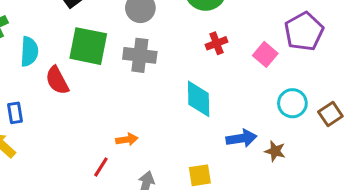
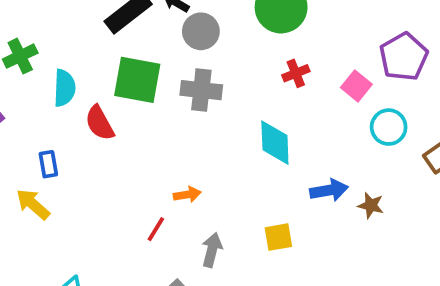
cyan circle: (292, 103) -> (389, 127), moved

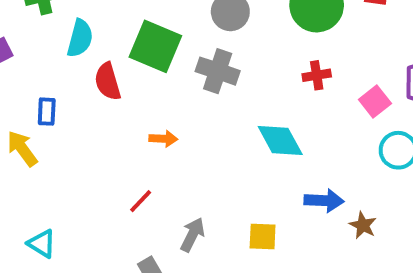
cyan diamond: (275, 143) -> (280, 141), turned -39
orange arrow: (187, 195) -> (163, 139), moved

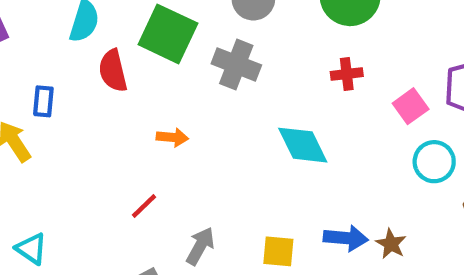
blue arrow: (324, 201) -> (346, 238), moved

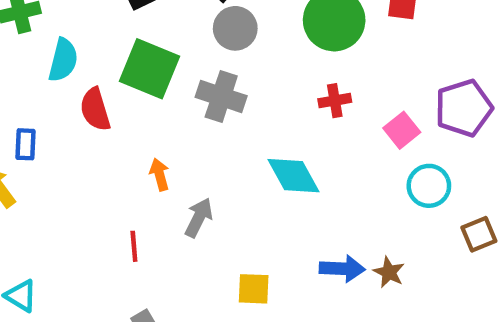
orange arrow: (172, 137) -> (159, 175), turned -108
red line: (144, 206) -> (134, 246), turned -48
gray arrow: (200, 246) -> (199, 218), moved
yellow square: (278, 251) -> (254, 289), moved

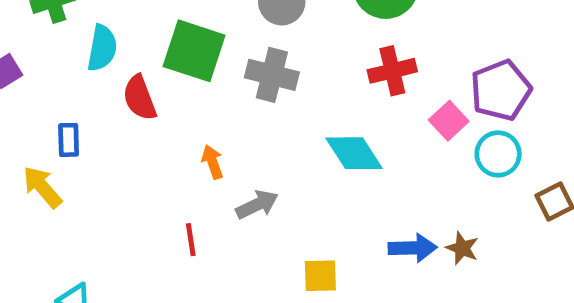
red cross: (335, 101) -> (392, 71), size x1.4
purple pentagon: (464, 108) -> (501, 90), moved
pink square: (402, 130) -> (449, 121), moved
gray arrow: (199, 218) -> (257, 205), turned 42

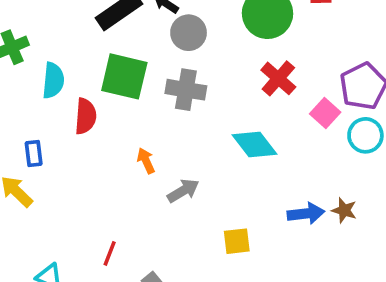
red cross: (392, 71) -> (278, 78), turned -30
red semicircle: (140, 98) -> (85, 116), turned -150
red line: (191, 240) -> (110, 253), moved, turned 35

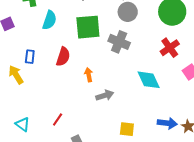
green square: (124, 76) -> (88, 27), turned -32
red semicircle: (85, 116) -> (63, 57), moved

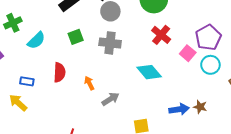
cyan semicircle: (50, 20) -> (36, 40), turned 42
green square: (88, 27) -> (76, 37), size x0.6
blue rectangle: (30, 57) -> (27, 81), turned -72

